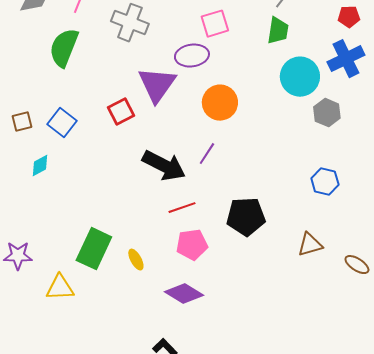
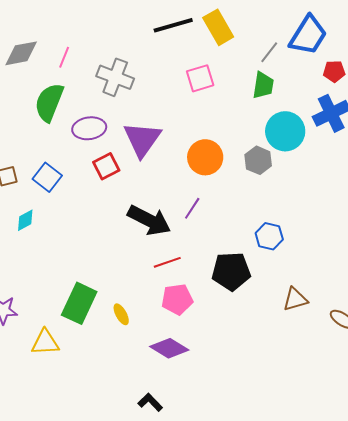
purple ellipse: (192, 56) -> (89, 128), moved
gray hexagon: (327, 113) -> (258, 160), moved
blue hexagon: (325, 182) -> (269, 236), moved

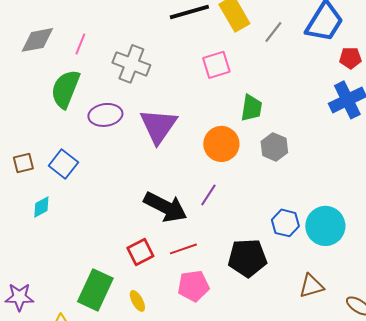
gray line: (269, 52) -> (273, 32), moved
green trapezoid: (263, 85) -> (251, 108), moved
cyan circle: (285, 131) -> (325, 226), moved
red square: (106, 166) -> (140, 252), moved

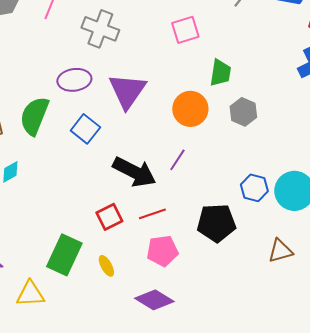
green semicircle: (65, 89) -> (34, 116), moved
blue square: (63, 164) -> (85, 129), moved

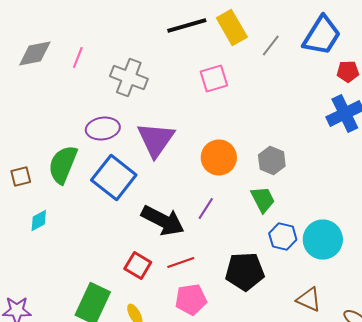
green trapezoid: (220, 73) -> (263, 200), moved, turned -36
blue square: (85, 129) -> (114, 178), size x1.5
red square: (109, 217) -> (138, 266), turned -32
brown triangle: (280, 251) -> (309, 300), turned 40

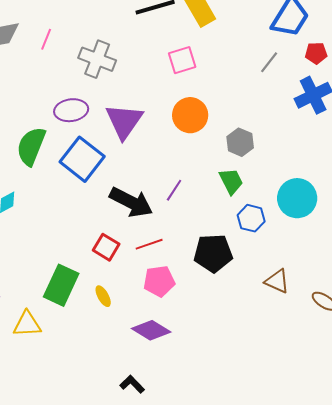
gray line: (271, 46) -> (269, 62), moved
orange circle: (219, 158) -> (190, 115), moved
cyan circle: (323, 240) -> (297, 198), moved

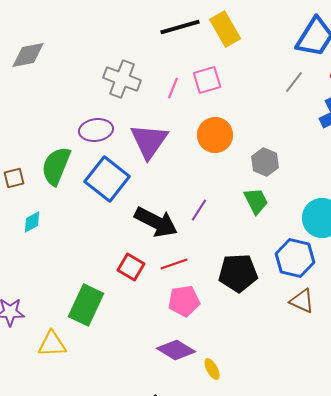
pink line: (46, 39) -> (173, 88), moved
blue hexagon: (251, 218) -> (295, 258), moved, size x1.4
yellow ellipse: (103, 296) -> (212, 369), moved

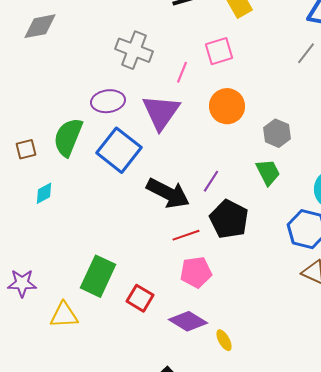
pink line: (173, 88) -> (182, 72), moved
red square: (131, 267) -> (140, 298), moved
black pentagon: (238, 273) -> (229, 219), moved, turned 30

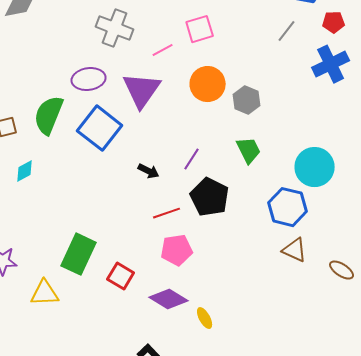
pink line: (182, 72) -> (163, 50), turned 40
gray hexagon: (277, 133) -> (247, 100), moved
black arrow: (168, 193) -> (149, 171), size x0.5

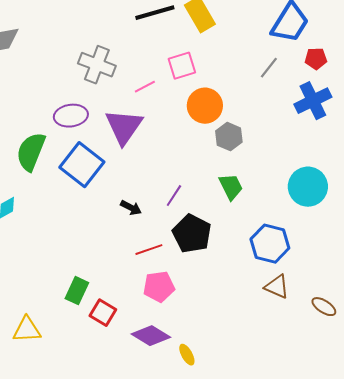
orange circle: (208, 84) -> (205, 106), moved
cyan circle: (315, 167) -> (308, 187), moved
green rectangle: (79, 254) -> (77, 291), moved, size x0.7

